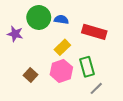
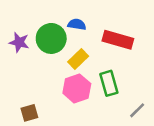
green circle: (39, 17) -> (51, 38), moved
brown square: (31, 75) -> (29, 113), moved, turned 32
gray line: (96, 88) -> (137, 110), moved

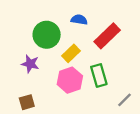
blue semicircle: (77, 24) -> (79, 20), moved
red rectangle: (118, 40) -> (107, 36), turned -60
purple star: (19, 42) -> (30, 64), moved

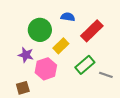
green rectangle: (99, 75) -> (85, 65), turned 66
pink hexagon: (70, 80) -> (46, 69), moved
gray line: (125, 100) -> (106, 75), moved, turned 64

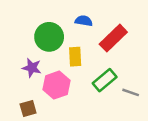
yellow rectangle: (61, 46) -> (75, 57), turned -49

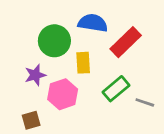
blue semicircle: (84, 21) -> (93, 23), size x1.5
purple star: (32, 68) -> (35, 75), turned -30

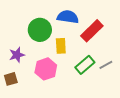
purple star: (35, 75) -> (17, 55), moved
gray line: (145, 102) -> (106, 65), moved, turned -48
brown square: (31, 120) -> (11, 79), moved

